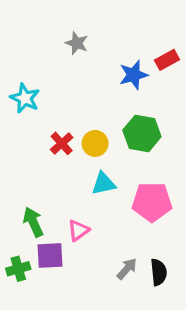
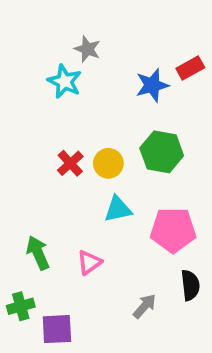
cyan star: (25, 98) -> (65, 81), moved
purple square: (50, 255) -> (57, 329), moved
black semicircle: (159, 272) -> (190, 285), moved

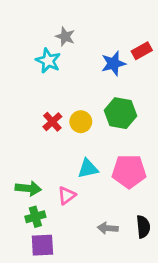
cyan triangle: (118, 209) -> (88, 169), moved
green arrow: (38, 253) -> (28, 188), turned 120
black semicircle: (190, 285) -> (143, 227), moved
green cross: (21, 306) -> (35, 217), moved
gray arrow: (145, 306) -> (108, 228), turned -126

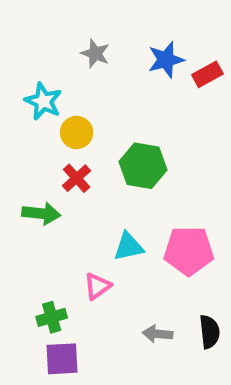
cyan star: (48, 61) -> (43, 101), moved
blue star: (113, 64) -> (166, 60), moved
green hexagon: (120, 113) -> (143, 166), moved
yellow circle: (81, 122) -> (77, 132), moved
green arrow: (28, 188) -> (41, 213), moved

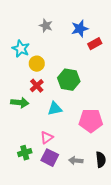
red rectangle: (207, 74) -> (95, 44), moved
cyan triangle: (128, 247) -> (55, 109), moved
purple square: (62, 359) -> (50, 158), moved, turned 30

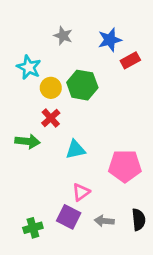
green hexagon: (69, 80) -> (82, 85), moved
pink triangle: (47, 138) -> (81, 192), moved
green cross: (25, 153) -> (33, 228), moved

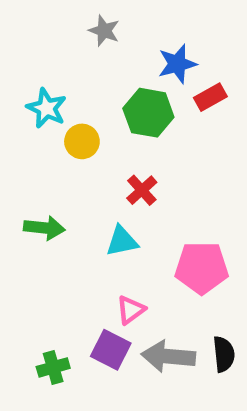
gray star: (63, 36) -> (104, 31), moved
green hexagon: (82, 85) -> (148, 113), moved
red cross: (51, 118) -> (142, 190), moved
gray arrow: (104, 221) -> (168, 356), size x1.6

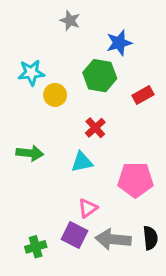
red rectangle: (210, 97) -> (143, 95), moved
cyan star: (47, 108) -> (31, 73), turned -30

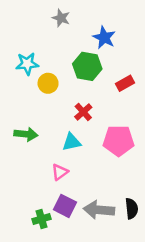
blue star: (119, 43) -> (104, 38), turned -30
pink pentagon: (135, 180) -> (119, 141), moved
pink triangle: (88, 208) -> (60, 172), moved
green cross: (36, 247) -> (42, 219), moved

